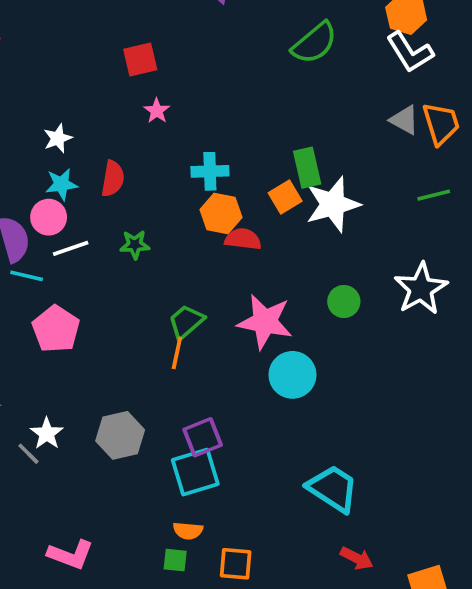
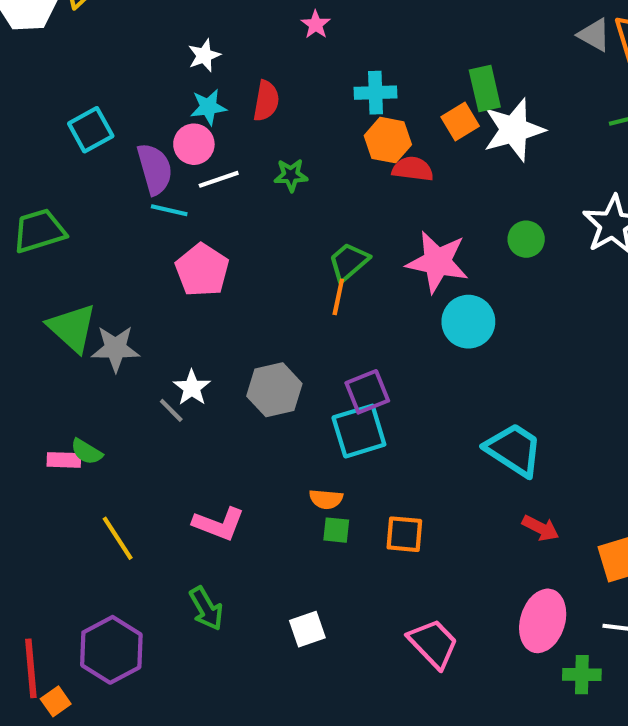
orange semicircle: (188, 531) -> (326, 499), moved

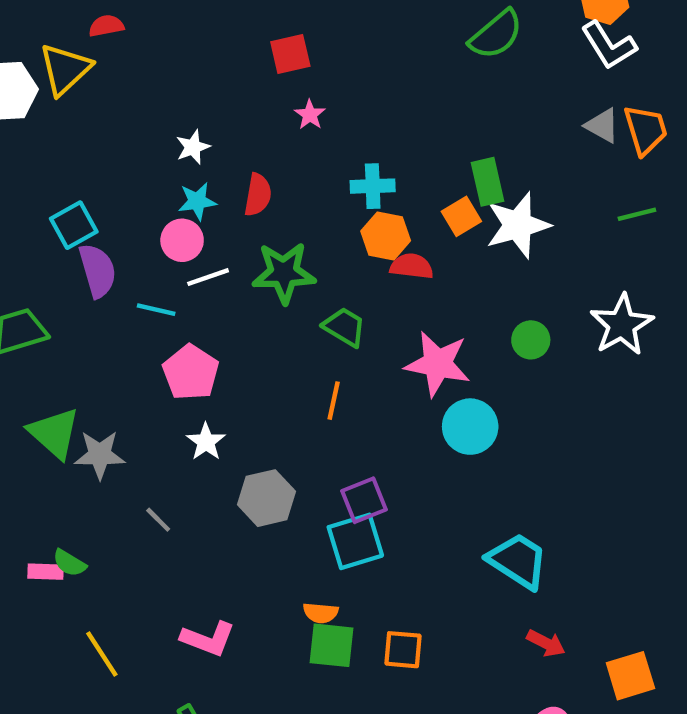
purple semicircle: (155, 169) -> (98, 271), moved
green star: (291, 175) -> (284, 273), size x1.8
green trapezoid: (349, 262) -> (344, 327), moved, turned 72
white star: (192, 388) -> (206, 442), moved
green square: (336, 530) -> (331, 645), size x1.6

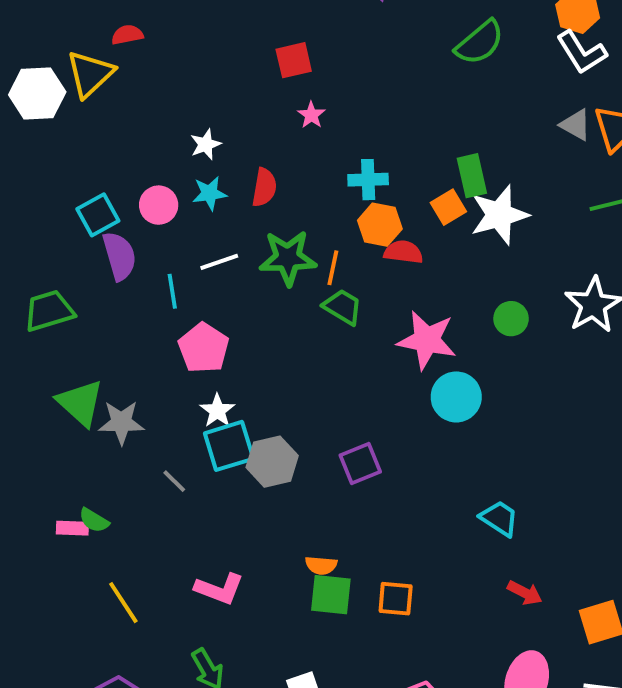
pink circle: (182, 240) -> (159, 205), moved
cyan line: (156, 310) -> (172, 291), turned 68
orange line: (334, 401) -> (333, 268), moved
cyan square: (355, 541) -> (229, 446), moved
cyan trapezoid: (518, 561) -> (499, 518), size x0.7

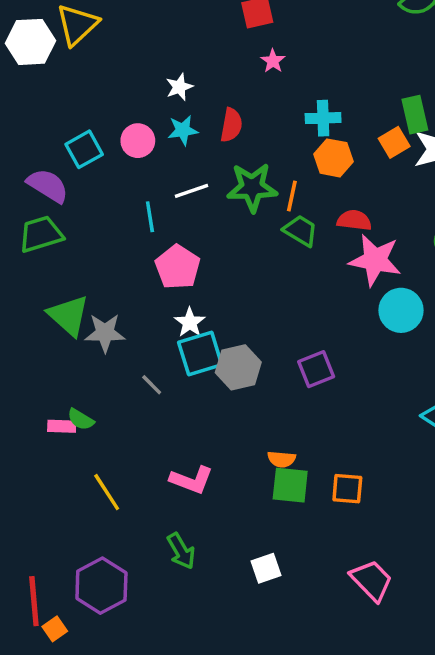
red semicircle: (403, 252) -> (354, 220), moved
purple semicircle: (119, 256) -> (48, 186), moved, turned -42

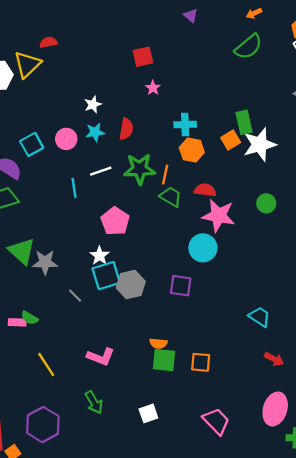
pink pentagon: (178, 267) -> (115, 221), moved
cyan circle: (401, 310) -> (203, 248), moved
purple square: (316, 369) -> (181, 286), turned 30

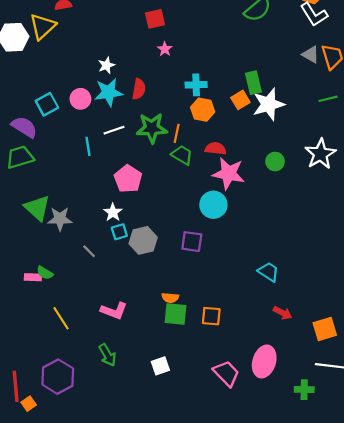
cyan star: (95, 132) -> (109, 92), size x1.5
cyan square: (106, 276) -> (119, 232), size x0.6
pink ellipse: (275, 409) -> (264, 361), moved

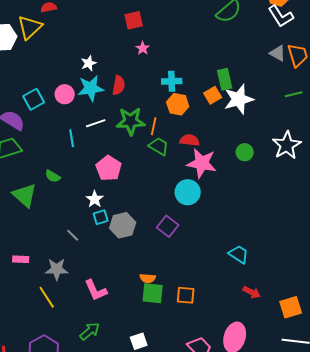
gray star: (60, 219) -> (57, 269), moved
purple square: (192, 242) -> (168, 226), turned 30
green semicircle: (45, 273) -> (53, 176), moved
pink L-shape: (114, 311) -> (96, 290), turned 45
green arrow: (107, 355) -> (90, 331), turned -100

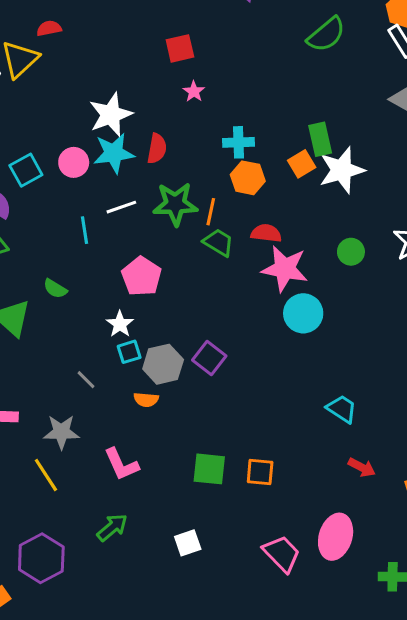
white star: (89, 63) -> (111, 115), size x1.8
cyan circle: (188, 192) -> (303, 313), moved
purple square: (168, 226) -> (209, 358), moved
orange semicircle: (148, 278) -> (146, 400), moved

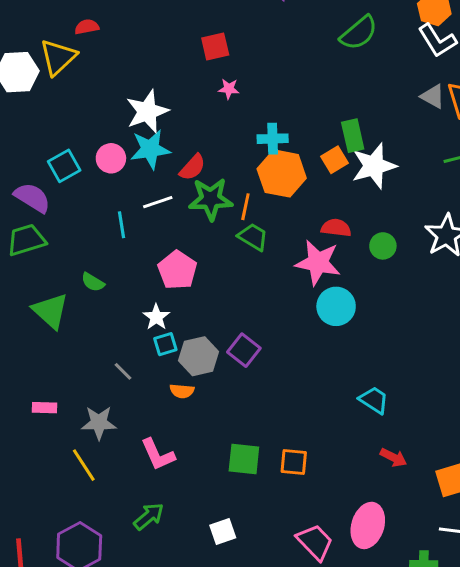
pink star: (194, 92) -> (229, 89), turned -30
red semicircle: (157, 149) -> (193, 167), moved, turned 32
orange hexagon: (248, 178) -> (282, 173), size x1.4
red semicircle: (266, 233) -> (336, 228), moved

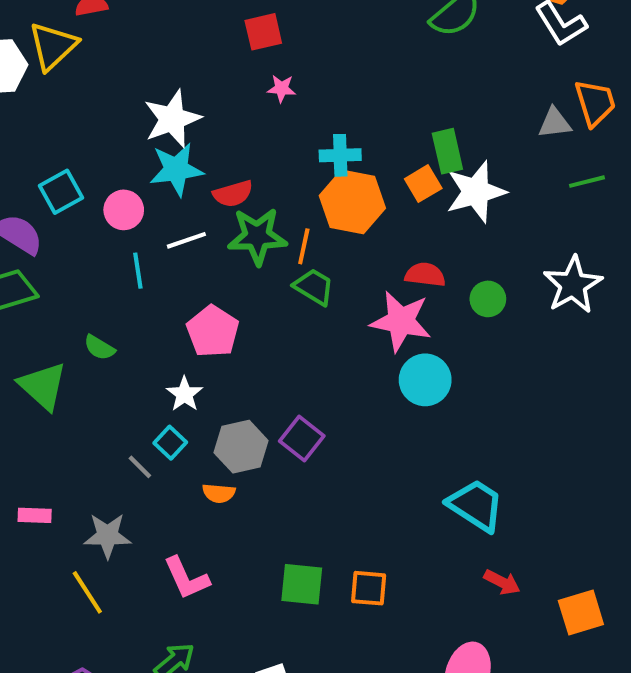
gray triangle: (433, 96) -> (555, 123), moved, turned -36
pink circle: (111, 158) -> (124, 210), moved
red semicircle: (193, 167) -> (233, 194), turned 32
cyan square: (165, 344) -> (170, 443), moved, turned -30
cyan trapezoid: (374, 400) -> (476, 505), size x1.4

